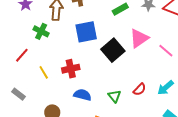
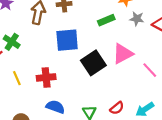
green cross: (41, 31) -> (12, 42), moved

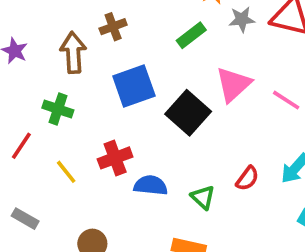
green cross: (12, 42) -> (58, 109), moved
blue semicircle: (55, 107) -> (151, 185), moved

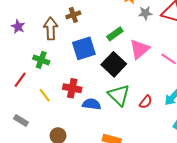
green rectangle: (191, 35) -> (115, 34), moved
red cross: (115, 158) -> (72, 88), turned 30
green triangle: (203, 197) -> (119, 95), moved, size x1.6

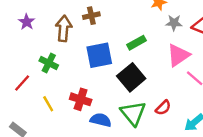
pink triangle: (139, 49) -> (178, 55), moved
red semicircle: (146, 102) -> (163, 108), moved

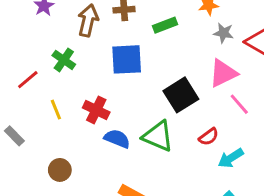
green rectangle: (137, 43) -> (165, 25), moved
black square: (131, 77) -> (181, 95), moved
red semicircle: (163, 108) -> (209, 137), moved
green triangle: (133, 113) -> (158, 136), turned -36

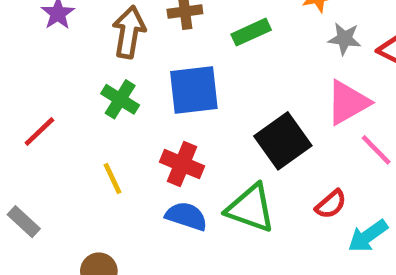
green cross: (64, 60) -> (120, 99), moved
yellow line: (56, 110) -> (112, 179), moved
red cross: (96, 110) -> (182, 164), moved

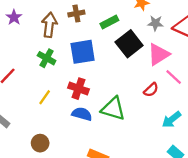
black square: (283, 141) -> (129, 44), moved
yellow line: (112, 179) -> (45, 97), turned 63
red semicircle: (331, 204) -> (151, 90), moved

